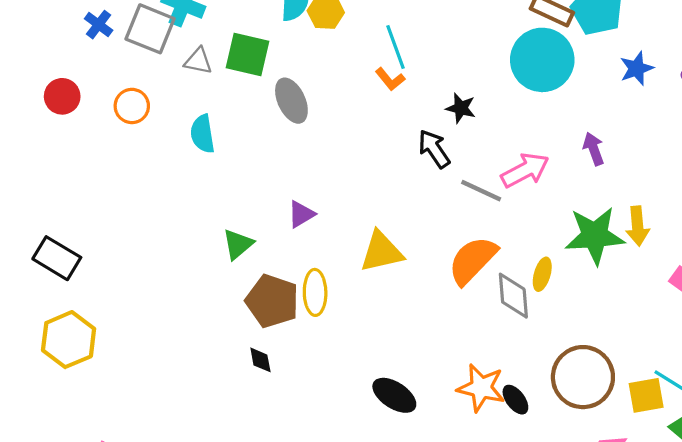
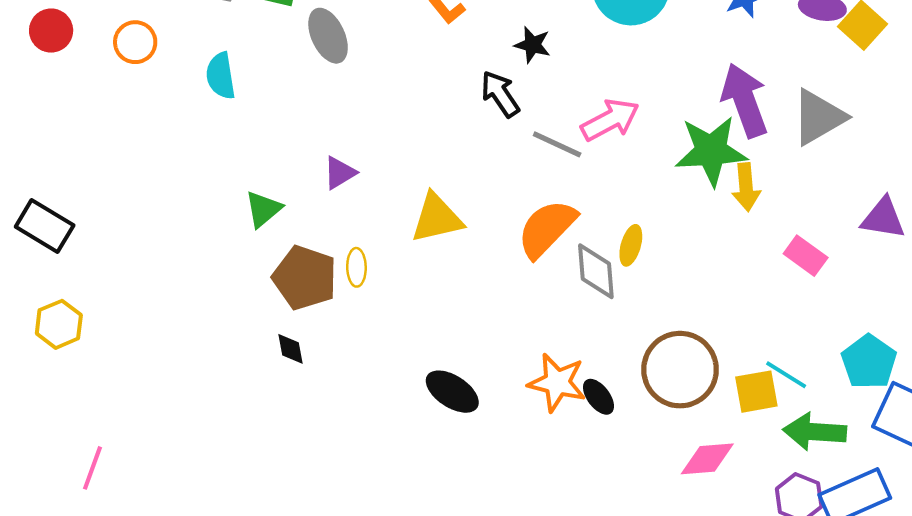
purple arrow: (594, 149) -> (745, 100), moved, size x1.8
green star: (595, 236) -> (711, 151), moved
yellow ellipse: (315, 292) -> (356, 267), size x0.7
yellow hexagon: (69, 340) -> (59, 324), size x0.7

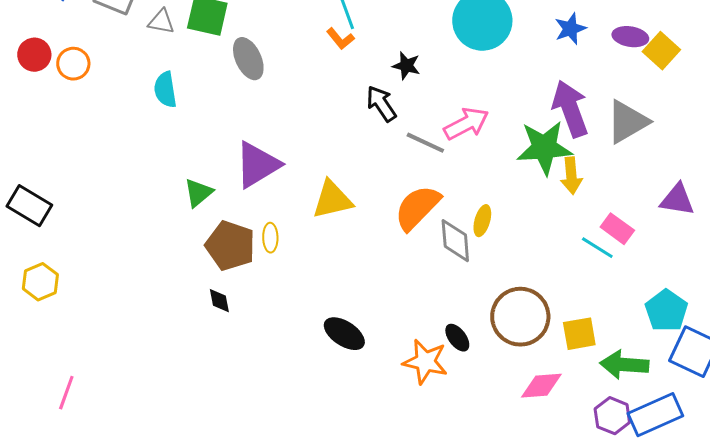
orange circle: (135, 42) -> (73, 64), moved
purple triangle: (340, 173) -> (257, 165), size x1.8
cyan line: (786, 375) -> (597, 248), moved
orange star: (557, 383) -> (425, 362), moved

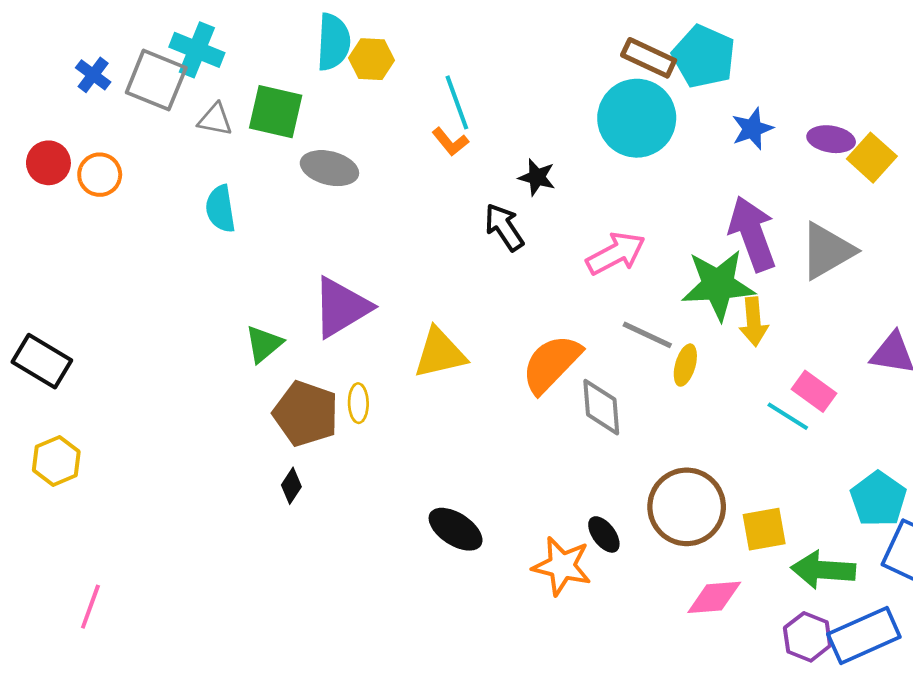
gray ellipse: (248, 59) -> (329, 168), turned -51
gray line: (425, 143) -> (647, 335), moved
yellow ellipse: (482, 221) -> (685, 365), moved
black diamond: (219, 301) -> (291, 486), turned 44

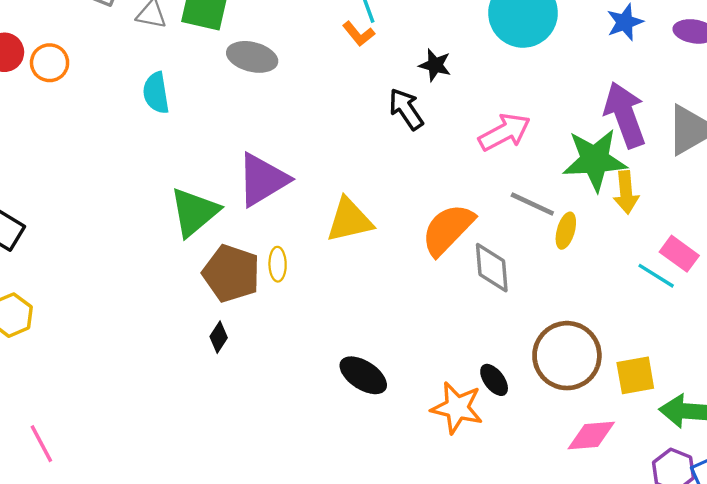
green triangle: (264, 344) -> (194, 212), size x1.5
pink line: (90, 607) -> (41, 444), turned -48

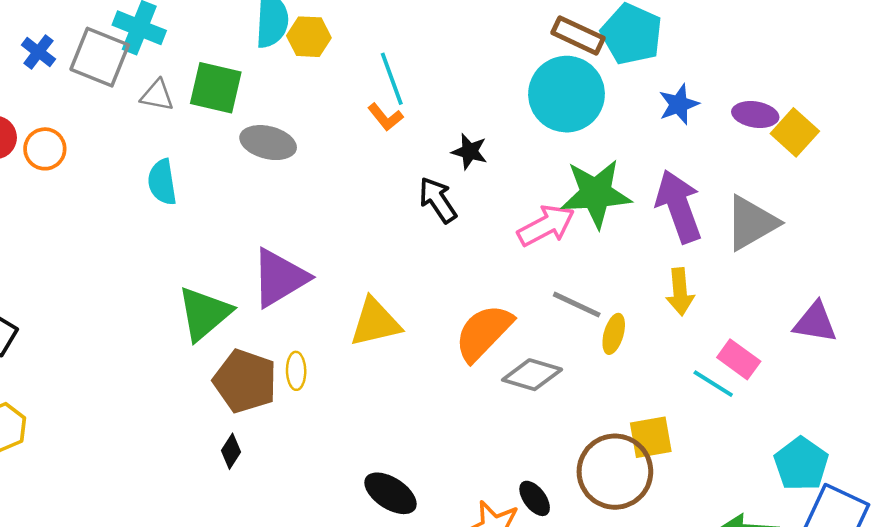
green star: (595, 160) -> (596, 194), moved
gray diamond: (492, 268) -> (532, 375), turned -69
yellow square: (635, 375) -> (651, 437), moved

